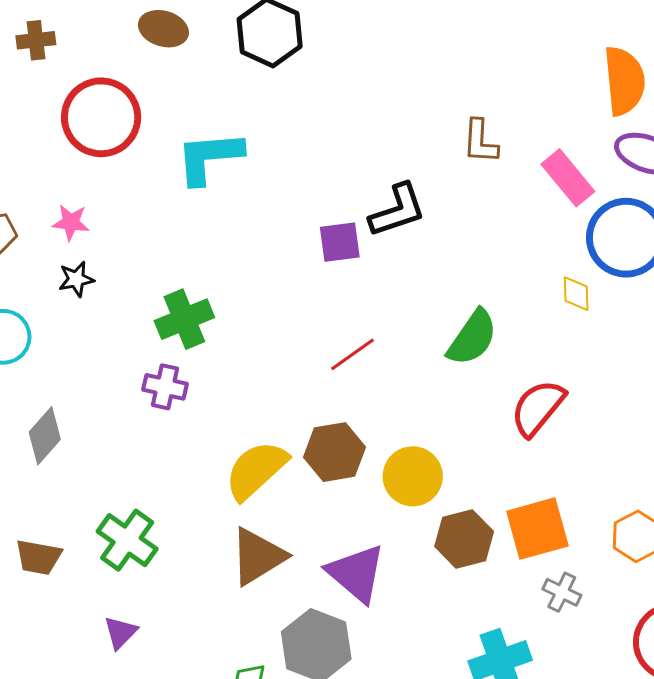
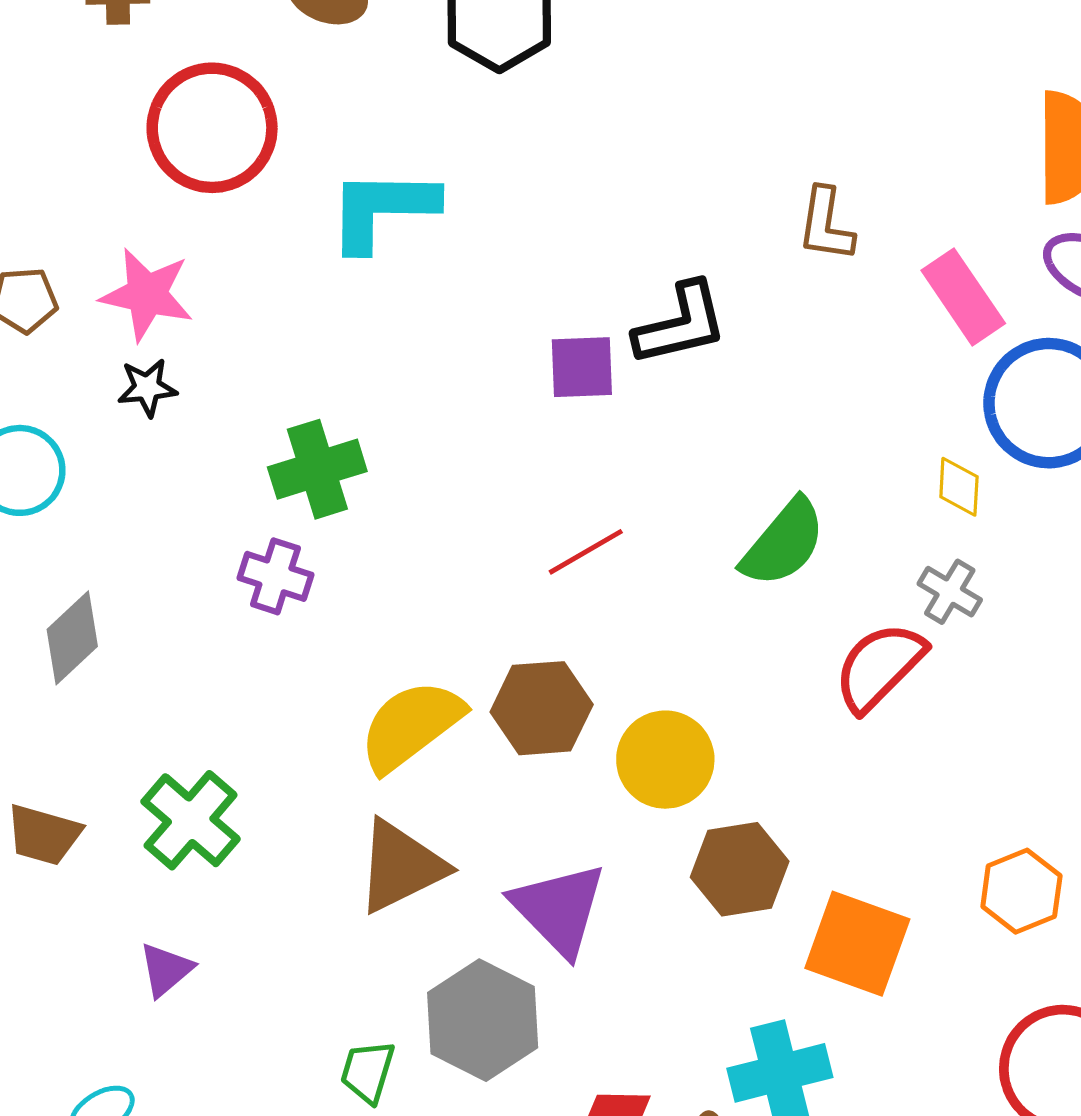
pink star: (71, 222) -> (147, 294), size x1.5
orange square: (537, 529) -> (857, 944), moved, turned 30
gray cross: (562, 592) -> (950, 592), moved

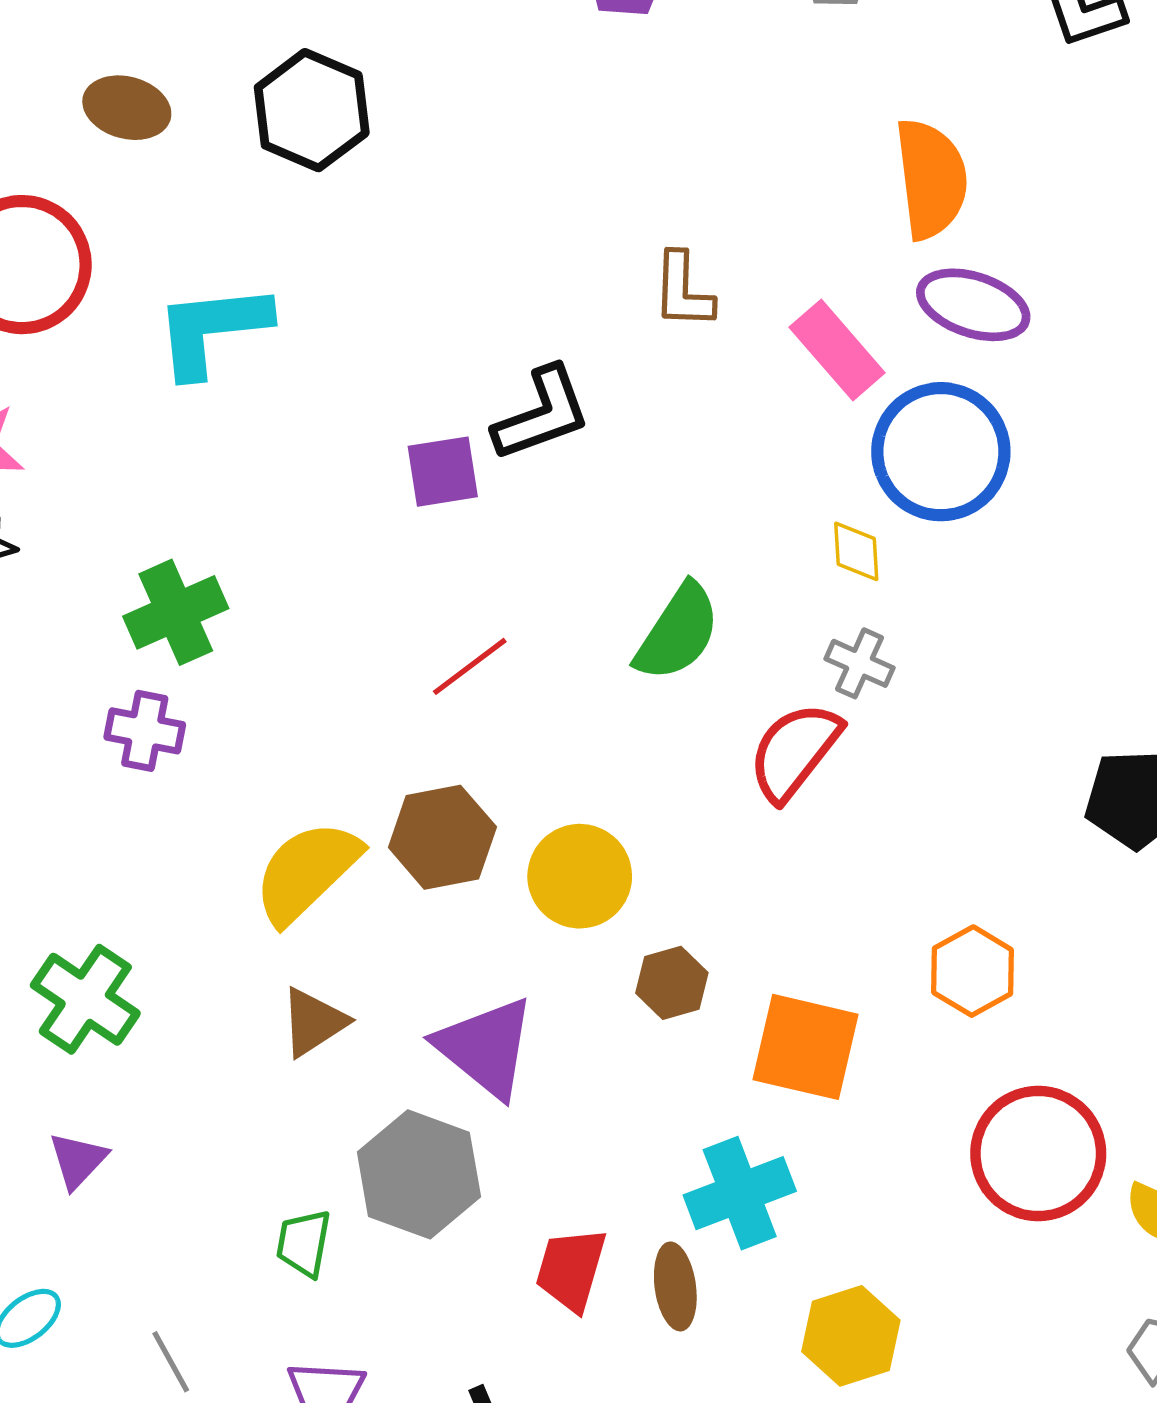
brown triangle: (401, 867) -> (313, 1022), size x0.7
brown hexagon: (740, 869) -> (672, 983), size x0.7

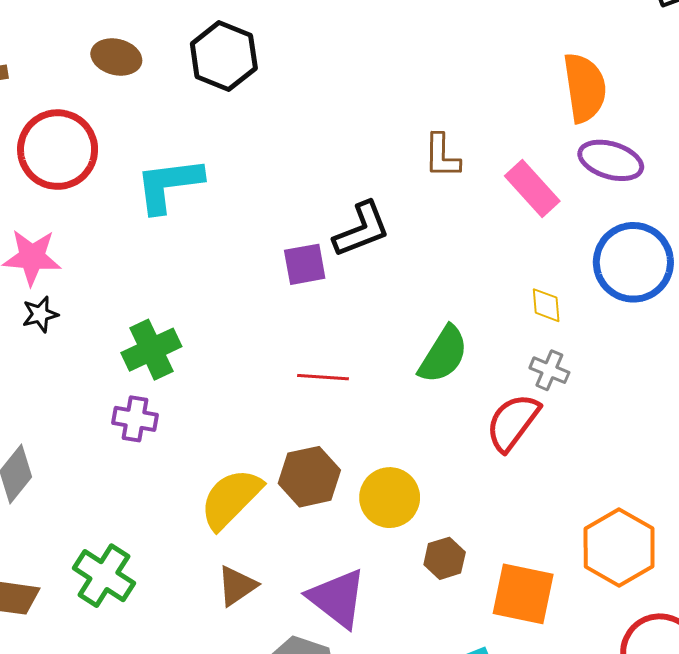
blue circle: (941, 452) -> (633, 262), moved
red line: (470, 666) -> (323, 377), turned 42
orange hexagon: (972, 971) -> (619, 548), size x1.5

